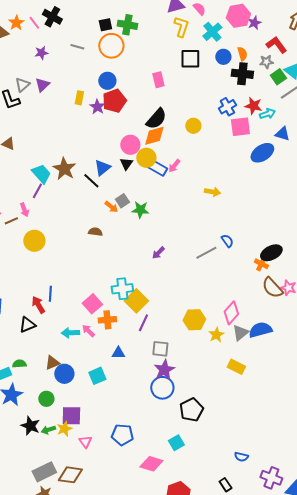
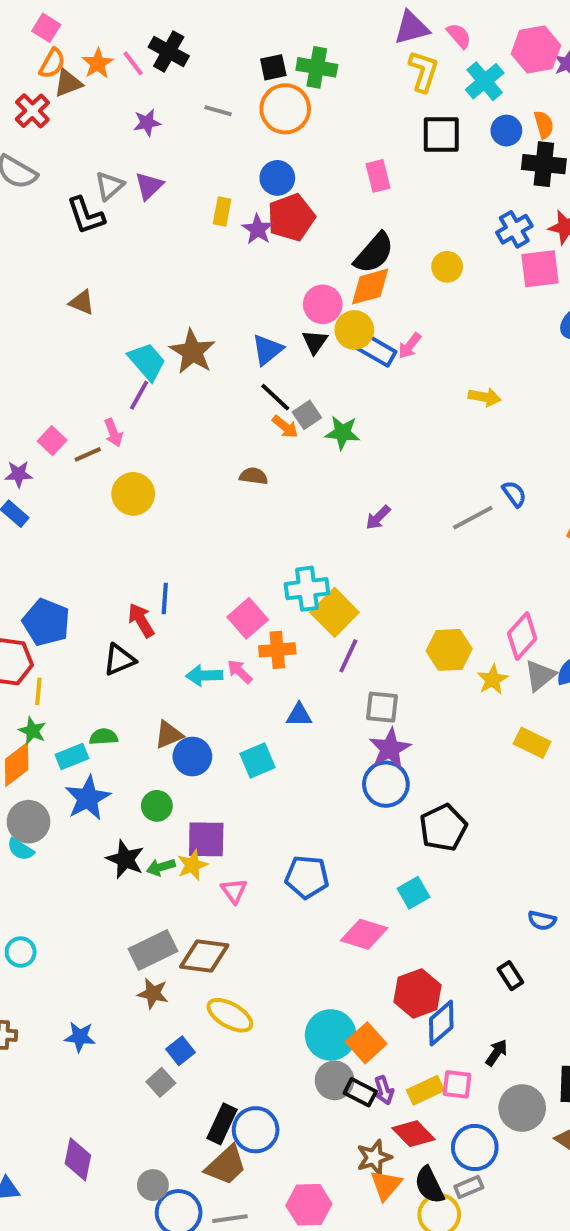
black line: (91, 181) -> (275, 397), moved

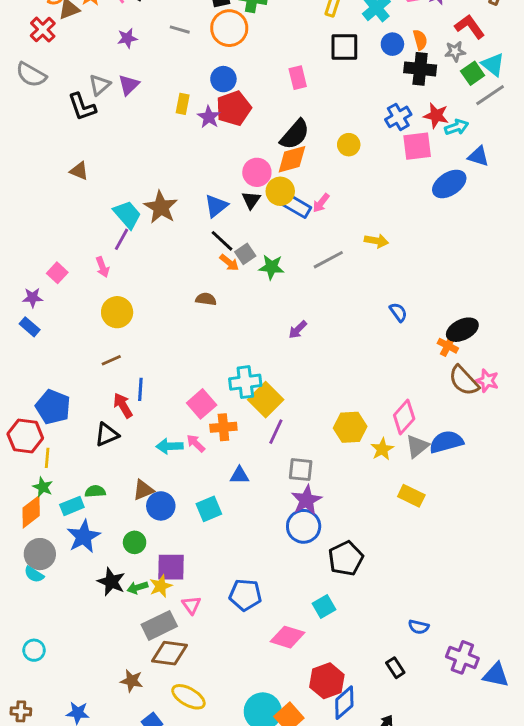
brown line: (88, 454) -> (111, 360), moved
gray line: (473, 518) -> (328, 260), moved
gray rectangle: (153, 950) -> (159, 625), moved

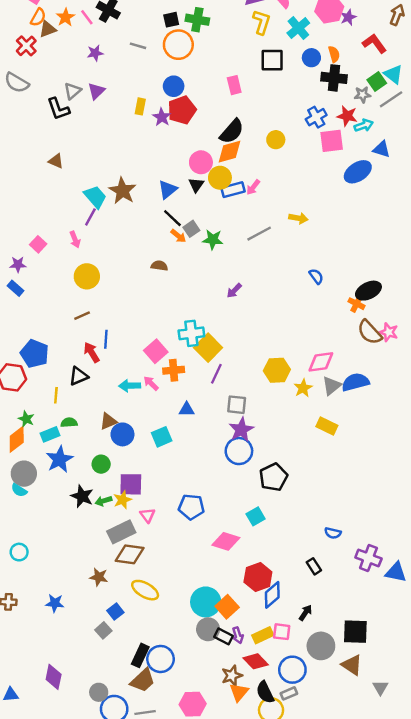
gray star: (455, 51) -> (363, 95), moved
blue rectangle: (296, 206) -> (233, 190), turned -45
pink diamond: (404, 417) -> (321, 362), turned 40
yellow line: (47, 458) -> (56, 395), moved

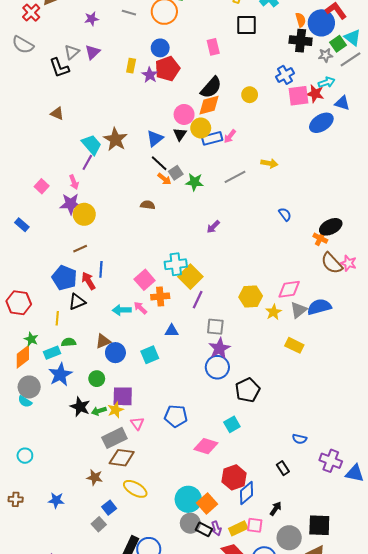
blue circle: (311, 58) -> (321, 23), moved, size x1.6
red star: (347, 116) -> (315, 94), moved
purple star: (18, 264) -> (71, 204), moved, size x1.5
blue pentagon: (35, 354) -> (64, 278), moved

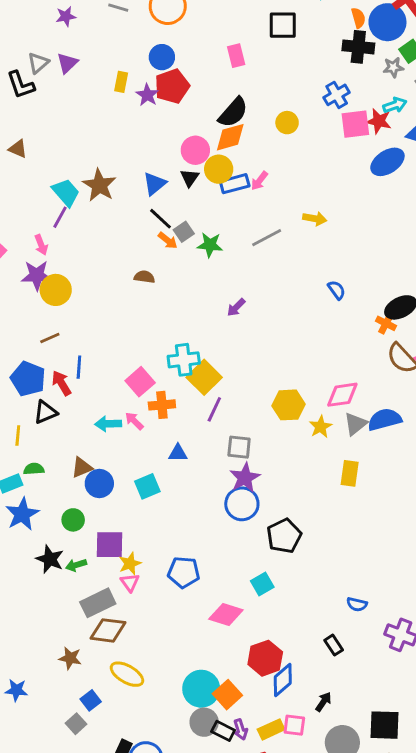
yellow rectangle: (294, 345) -> (350, 473), turned 72
yellow star: (115, 410) -> (130, 564), moved

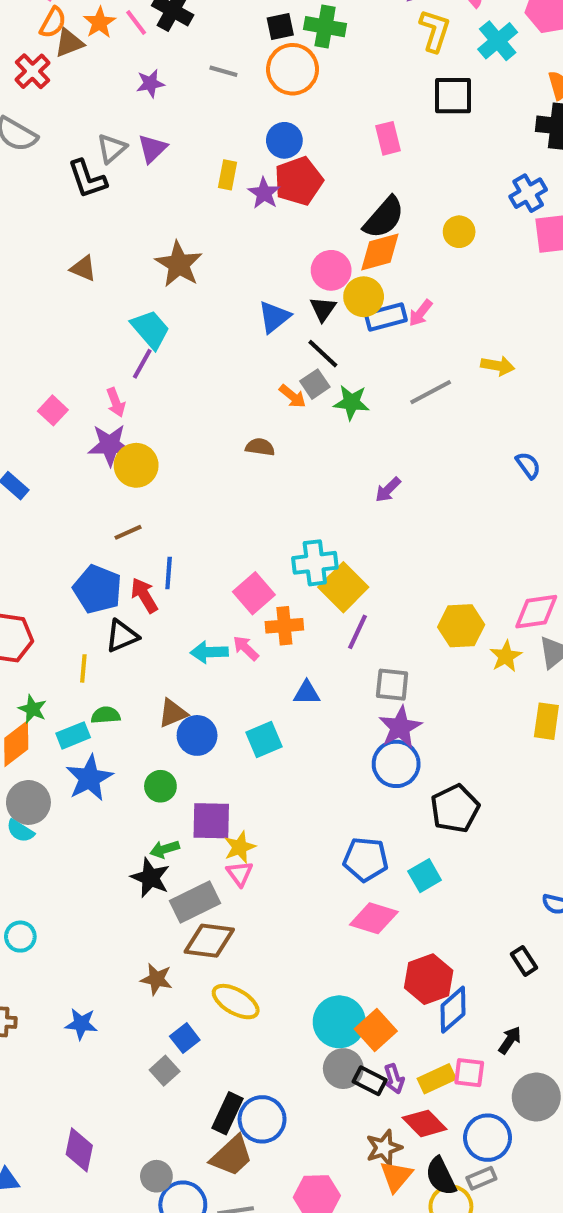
brown star: (99, 185) -> (179, 264), moved
black line: (160, 219) -> (323, 354), moved
black star: (50, 559) -> (150, 878), moved
blue pentagon: (184, 572) -> (366, 859), moved

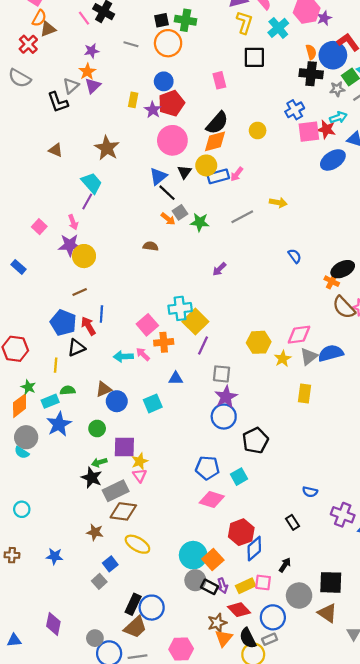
orange star: (100, 23) -> (87, 72), moved
pink circle: (331, 270) -> (172, 140), moved, size x1.4
black line: (323, 354) -> (167, 193), moved

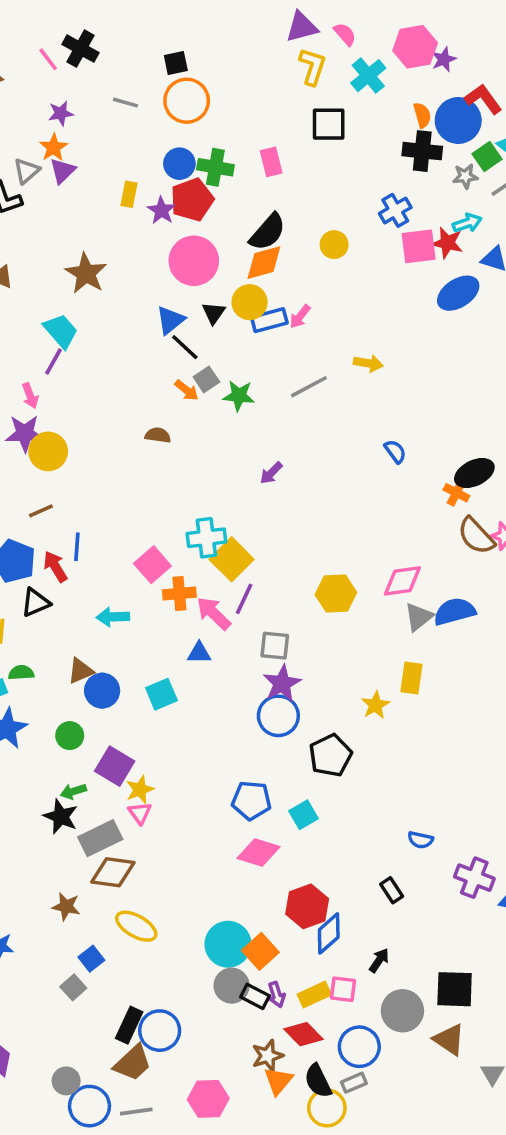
green cross: (186, 20) -> (215, 167), moved
pink arrow: (143, 354) -> (214, 613), moved, size x1.5
yellow star: (283, 359) -> (375, 705), moved
purple square: (124, 447) -> (115, 766), turned 30

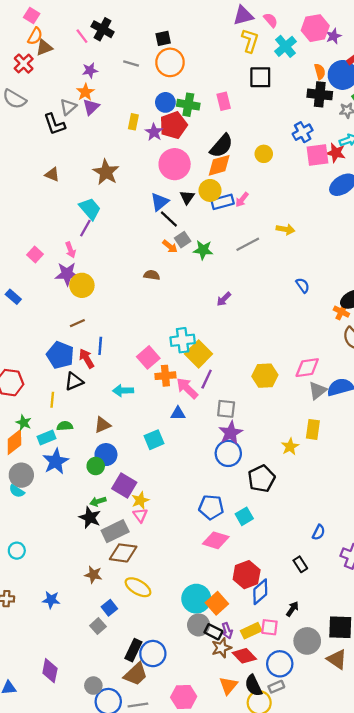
blue circle: (102, 691) -> (106, 455), moved
blue semicircle: (420, 840) -> (319, 532), turned -77
brown star: (268, 1056) -> (221, 648), moved

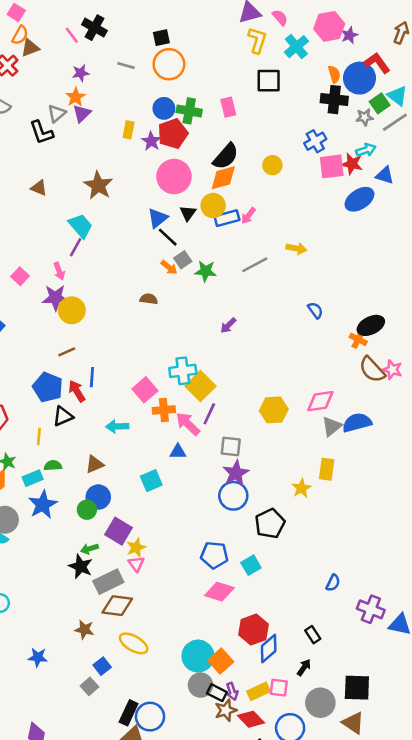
black rectangle: (300, 564) -> (313, 635), moved

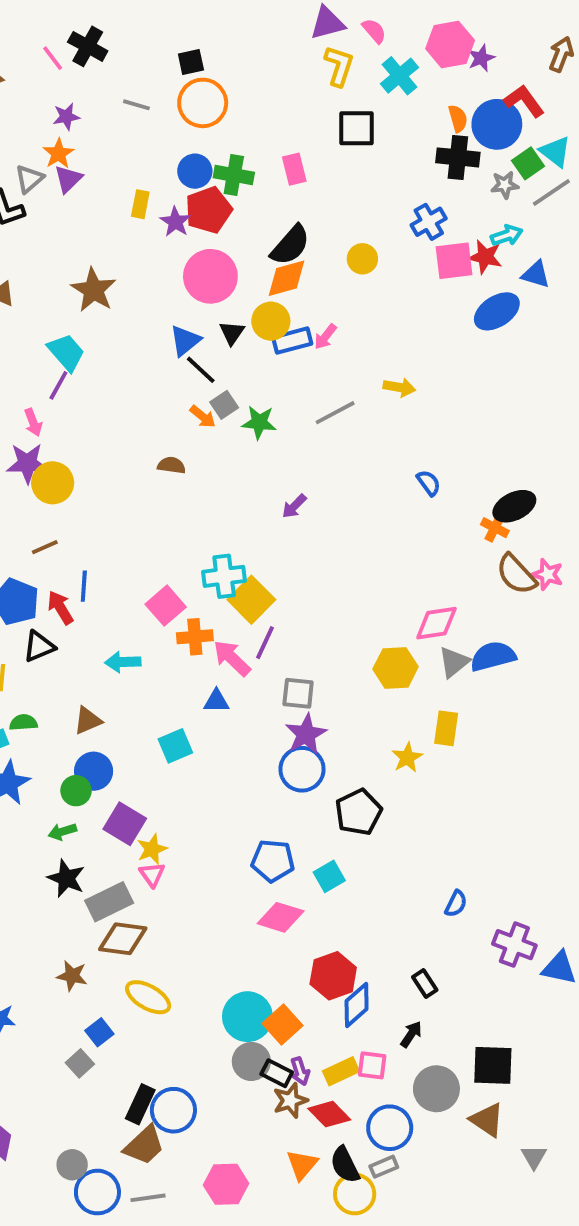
yellow hexagon: (274, 410) -> (396, 668), moved
green arrow: (89, 549) -> (62, 832), moved

